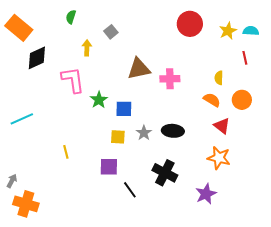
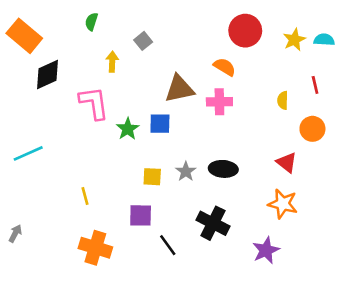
red line: (245, 58) -> (315, 85), moved
orange semicircle: (212, 100) -> (225, 67), moved
blue square: (124, 109) -> (160, 124), moved
orange cross: (26, 204) -> (95, 248), moved

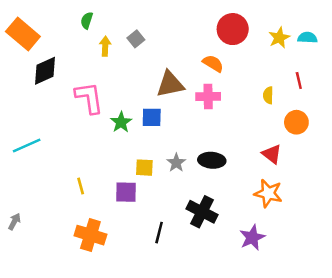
yellow arrow: (112, 62) -> (105, 46), moved
purple square: (141, 215) -> (126, 192), moved
black line: (168, 245) -> (159, 233), turned 50

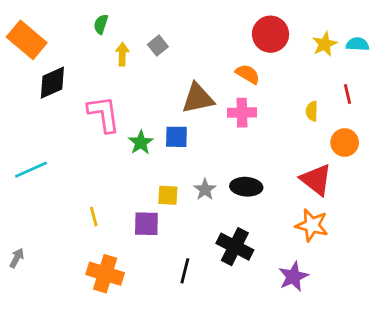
red triangle: (272, 154) -> (316, 180), size x1.4

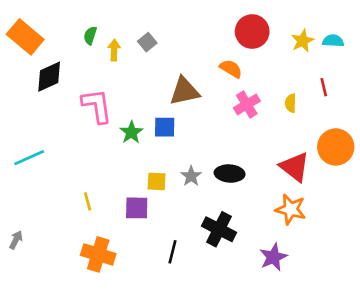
green semicircle: (101, 24) -> (90, 35), moved
pink cross: (242, 113) -> (247, 104), moved, turned -30
orange circle: (345, 143) -> (336, 147), moved, size x1.4

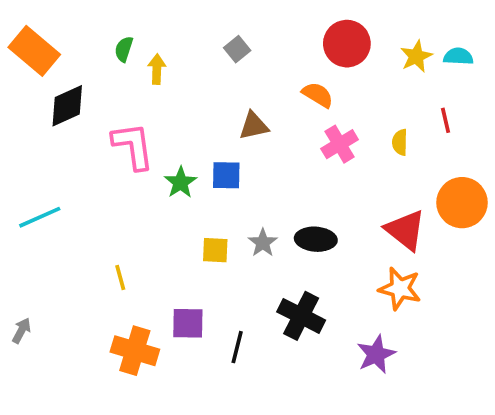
gray square: (147, 42) -> (237, 49), moved
brown triangle: (184, 91) -> (254, 126), size x0.7
purple square: (137, 208) -> (188, 323), moved

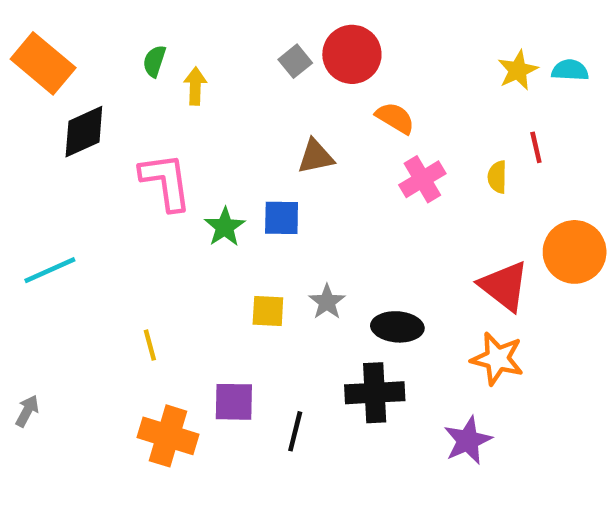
red circle: (347, 44) -> (352, 54), moved
red line: (446, 120) -> (536, 147), moved
black ellipse: (316, 239) -> (397, 327), moved
black cross: (301, 316) -> (375, 393), turned -30

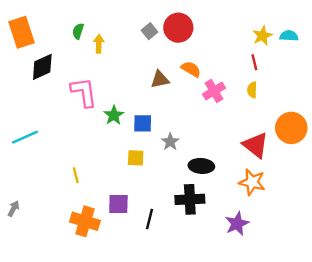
orange rectangle: (43, 63) -> (22, 32), turned 32
orange semicircle: (395, 118) -> (191, 69), moved
red line: (536, 147) -> (254, 62), moved
blue square: (282, 218) -> (143, 123), moved
gray star: (327, 302) -> (170, 142), moved

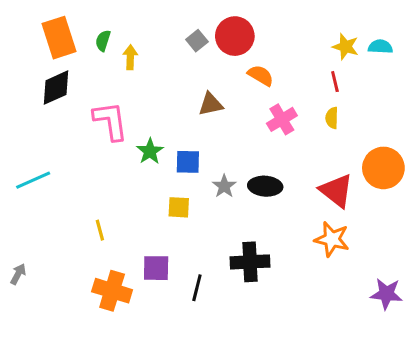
orange rectangle: (22, 32) -> (59, 38), moved
yellow star: (262, 36) -> (346, 47), turned -30
orange semicircle: (191, 69) -> (261, 75), moved
black ellipse: (201, 166) -> (265, 186), moved
purple star: (237, 224) -> (386, 294), moved, turned 30

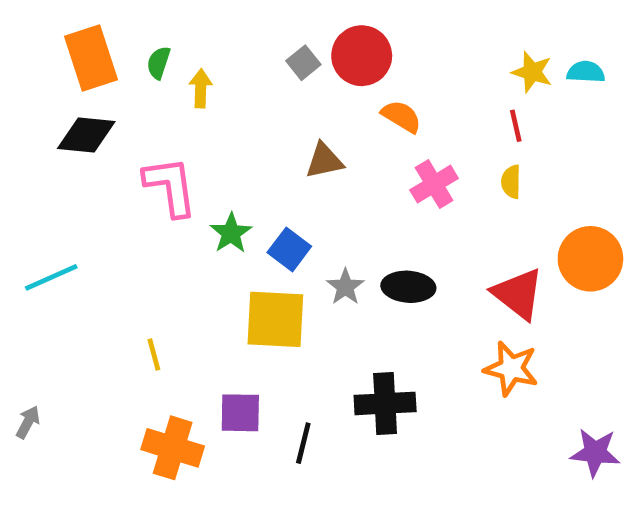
black diamond: (56, 88) -> (86, 135), turned 30
blue square: (188, 162) -> (289, 249), turned 36
yellow square: (179, 207) -> (275, 319), size x1.8

